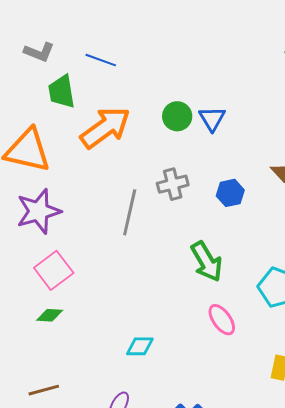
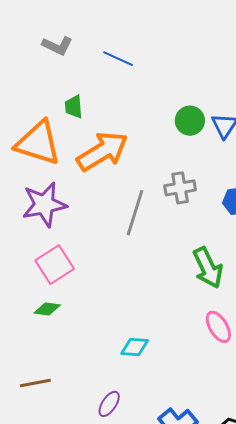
green trapezoid: (62, 92) -> (74, 107), moved, size x0.7
orange arrow: (105, 128) -> (103, 151), moved

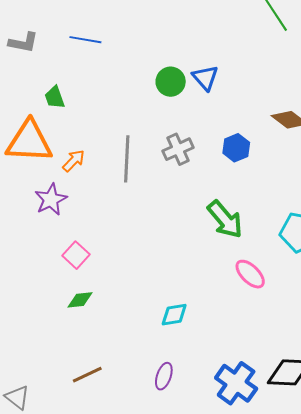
orange arrow: (103, 151) -> (74, 161), moved, size x0.5
purple star: (44, 204) -> (51, 199), size x0.7
gray line: (135, 213) -> (127, 159), moved
pink square: (55, 265) -> (76, 255), size x0.7

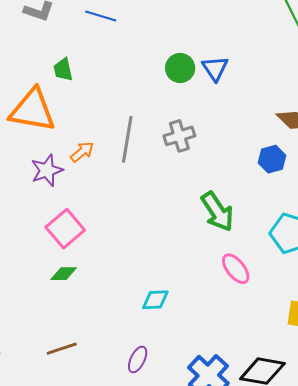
blue hexagon: (236, 148) -> (272, 159), moved
orange arrow: (74, 161) -> (82, 152), moved
pink square: (76, 255) -> (65, 229), size x1.4

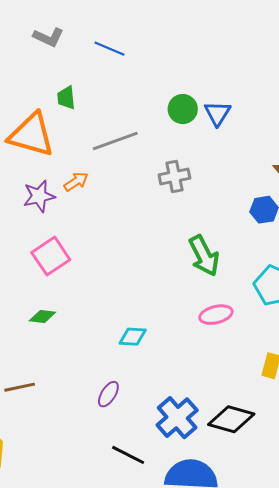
gray line: (127, 139) -> (115, 141), moved, turned 54
pink ellipse: (236, 269) -> (216, 315), turned -72
green diamond: (64, 274) -> (42, 316), moved
brown line: (62, 349) -> (20, 387), moved

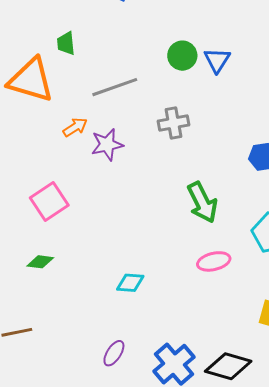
purple star: (39, 196) -> (107, 145), moved
purple ellipse: (108, 394) -> (114, 353), moved

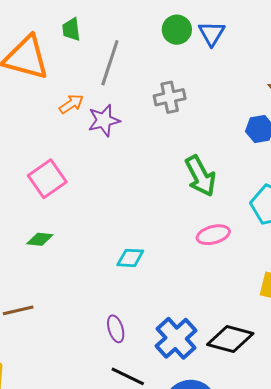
green trapezoid: (66, 43) -> (71, 29), moved
gray line: (115, 87) -> (110, 63), turned -51
purple ellipse: (114, 353) -> (116, 329), turned -48

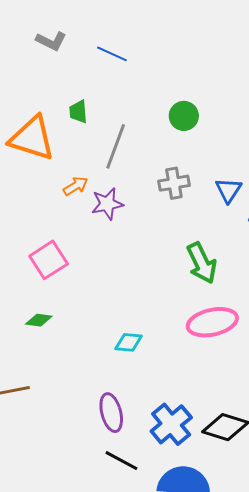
blue triangle: (212, 33) -> (229, 190), moved
pink ellipse: (213, 235) -> (212, 322), size x1.5
purple ellipse: (116, 329) -> (111, 413), size x1.4

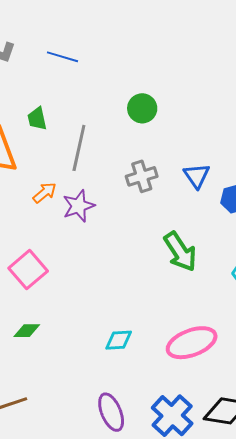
pink ellipse: (212, 322) -> (192, 343), moved

